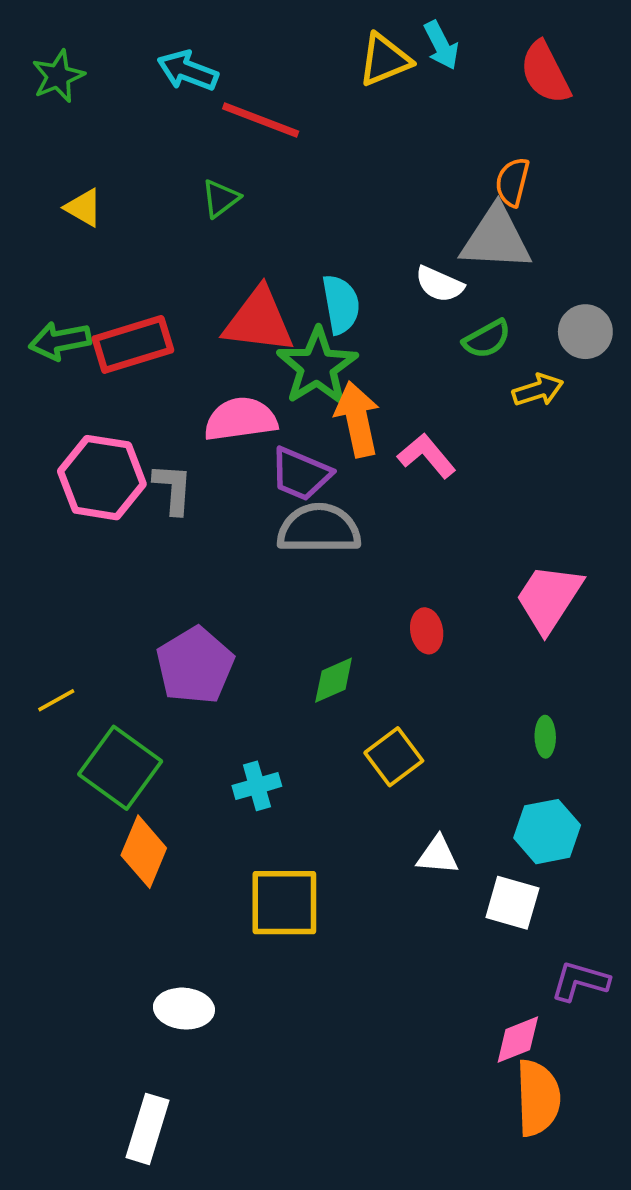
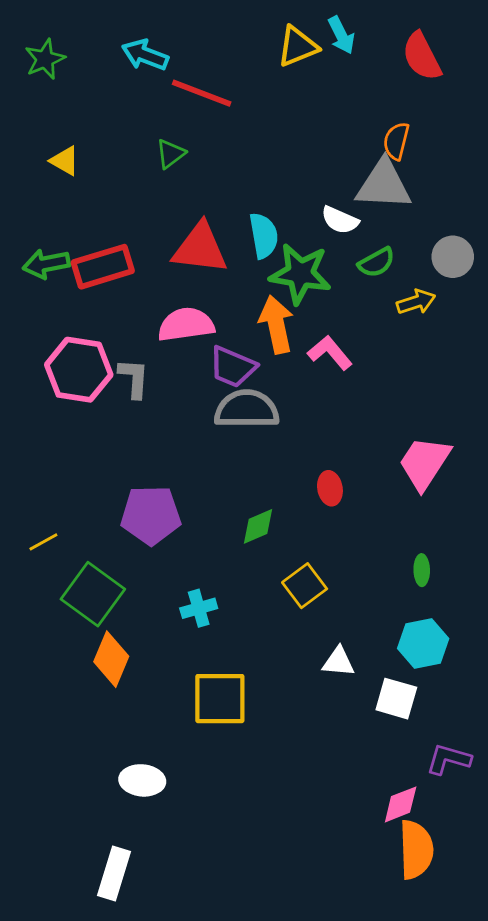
green star: (317, 366) -> (300, 274), moved, turned -30
purple pentagon: (195, 666) -> (151, 515), turned 30

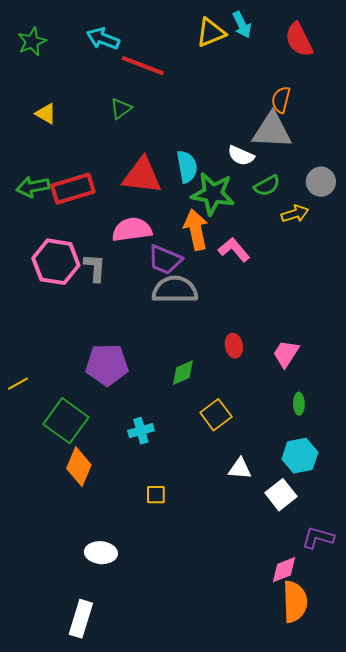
pink trapezoid: (425, 463) -> (286, 354), moved, size x0.7
yellow line: (43, 542) -> (18, 384), moved
yellow square: (220, 699) -> (156, 495), size x0.5
white square: (396, 699) -> (281, 495), turned 36

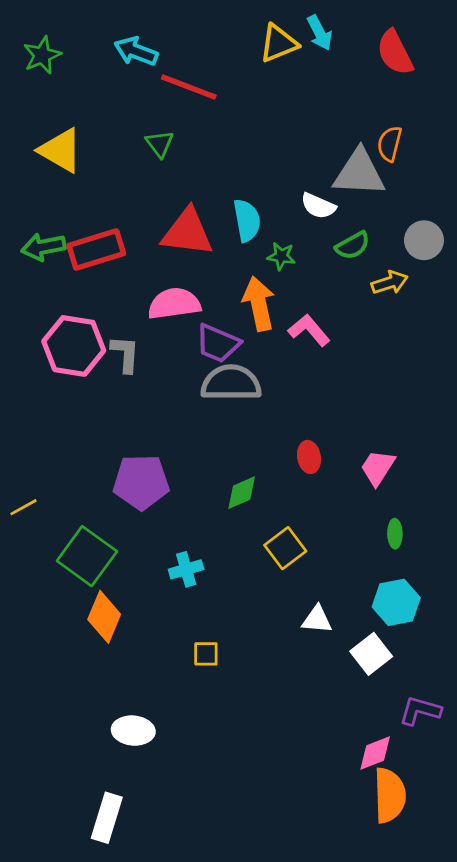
orange semicircle: (281, 100) -> (390, 144), moved
green triangle: (121, 109) -> (160, 144), turned -30
yellow triangle: (46, 114) -> (61, 150), size x1.6
green star: (213, 194) -> (281, 256), size x0.5

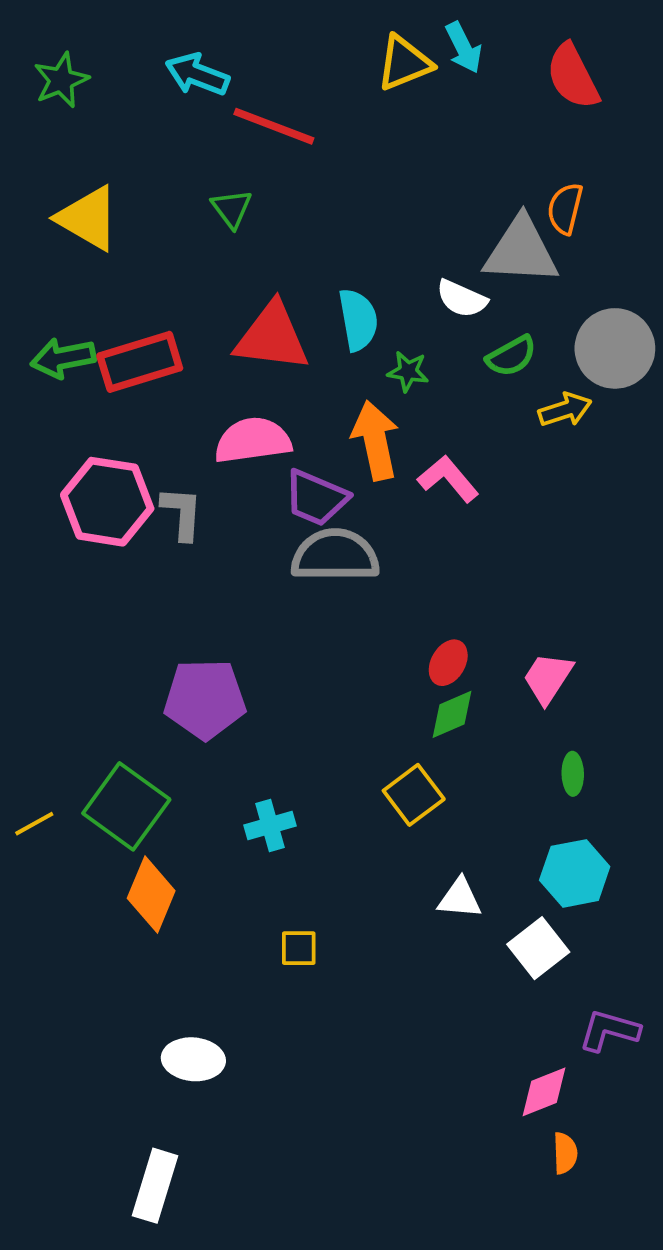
gray circle: (424, 240) -> (615, 348), size x1.4
red ellipse: (309, 457) -> (448, 663), turned 40
green diamond: (242, 493) -> (452, 714), moved
yellow line: (24, 507) -> (34, 824), moved
orange semicircle: (390, 795) -> (565, 1153), size x0.5

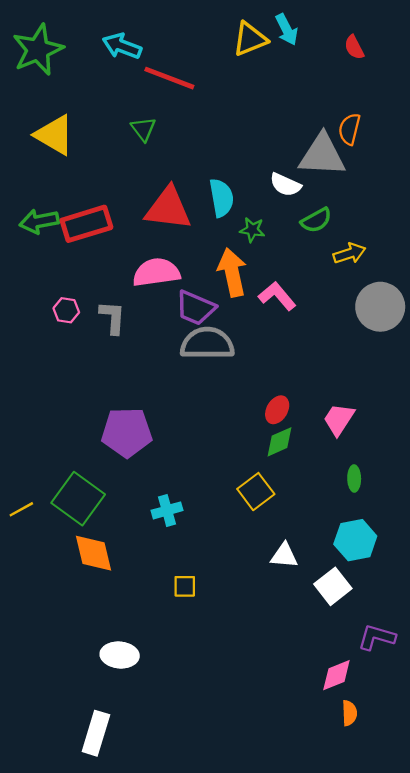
red semicircle: (573, 76) -> (354, 47), size x0.6
green star: (61, 80) -> (38, 50), size x1.5
gray circle: (615, 348) -> (380, 307), moved
pink hexagon: (107, 502) -> (66, 310), size x0.5
orange diamond: (151, 895) -> (94, 553), turned -36

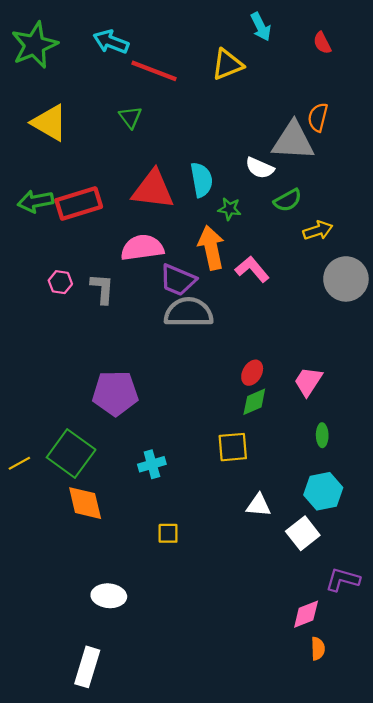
yellow triangle: (250, 39) -> (227, 64), moved
yellow square: (256, 492) -> (233, 447), turned 32

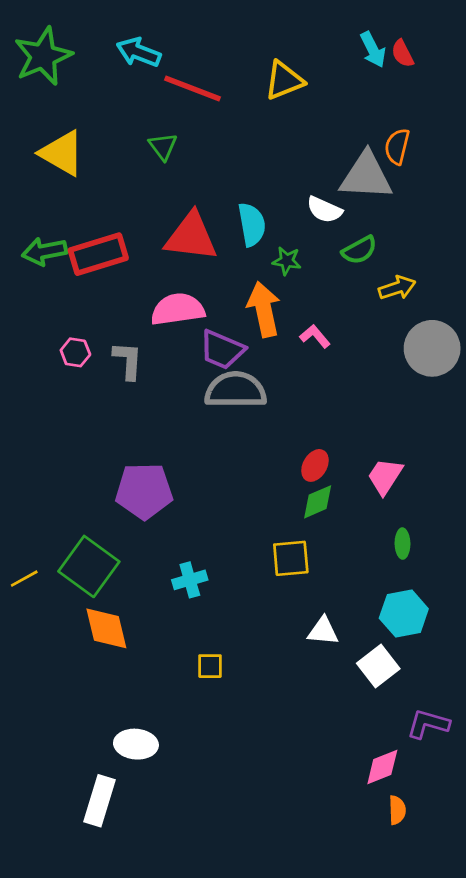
cyan arrow: (261, 27) -> (373, 50), moved
pink L-shape: (252, 269) -> (315, 336), size x0.7
white rectangle: (87, 667) -> (100, 801), moved

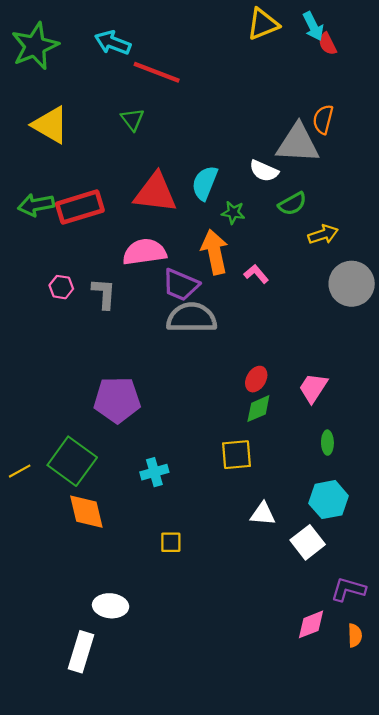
cyan arrow: (373, 50) -> (313, 26), moved
yellow triangle: (284, 80) -> (263, 24), moved
cyan semicircle: (252, 225) -> (205, 183), turned -148
orange semicircle: (397, 810) -> (355, 635), moved

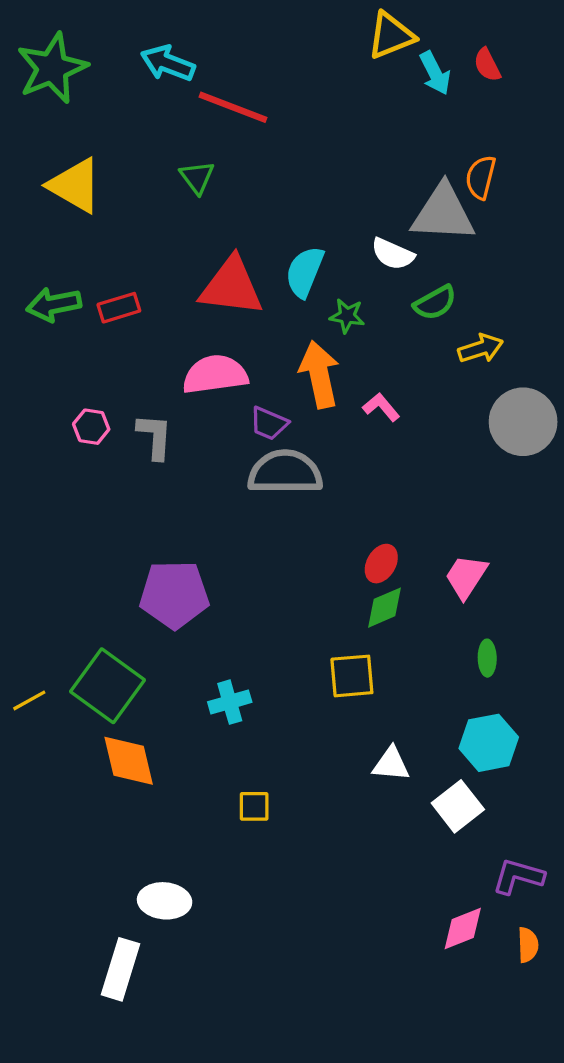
cyan arrow: (313, 26) -> (435, 73), moved
red rectangle: (80, 207) -> (119, 308), size x0.6
purple trapezoid: (181, 285) -> (269, 423), size x0.7

